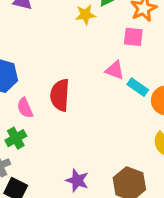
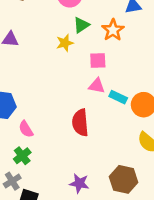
pink square: (133, 37) -> (98, 61), moved
red semicircle: (60, 95) -> (80, 123), moved

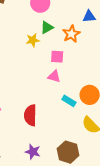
cyan rectangle: (118, 97) -> (69, 101), moved
red semicircle: (80, 123) -> (30, 115), moved

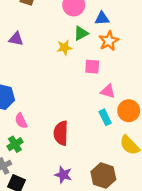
blue triangle: (89, 16) -> (102, 18), moved
pink triangle: (54, 76) -> (108, 91), moved
cyan rectangle: (69, 101) -> (105, 117), turned 32

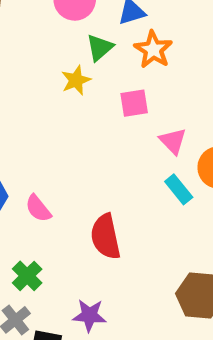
pink triangle: (108, 91) -> (173, 141), turned 42
pink semicircle: (21, 121) -> (38, 209), moved
purple star: (63, 175) -> (89, 315), moved

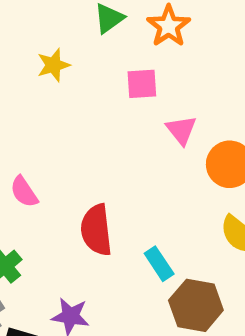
yellow star: (76, 80) -> (53, 65), moved
cyan rectangle: (179, 189) -> (159, 264), moved

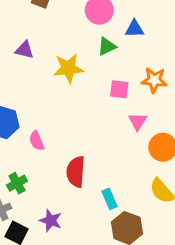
orange star: (169, 26) -> (154, 80), moved, turned 30
yellow star: (53, 65) -> (68, 68), size x1.5

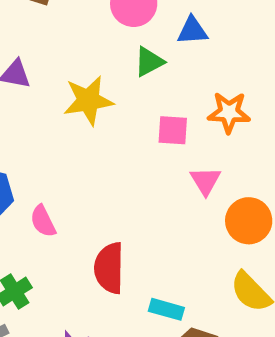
cyan rectangle: (110, 199) -> (166, 309), turned -48

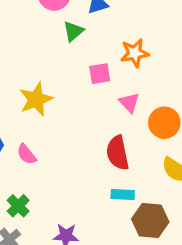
yellow star: (88, 100) -> (36, 99), moved
red semicircle: (109, 268) -> (118, 153), moved

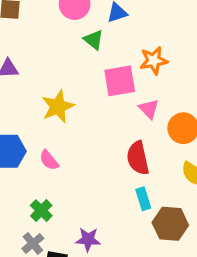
green triangle: (73, 31) -> (94, 40), turned -40
pink square: (100, 74) -> (120, 81), size x1.5
cyan rectangle: (123, 195) -> (143, 199), turned 70

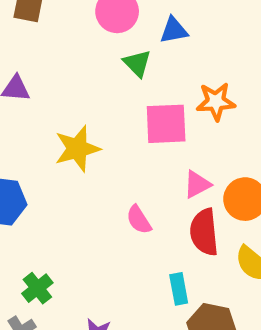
pink triangle: (149, 109) -> (197, 184), moved, turned 40
red semicircle: (138, 158) -> (204, 232), moved
pink semicircle: (49, 160) -> (139, 220), moved

